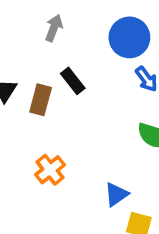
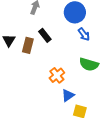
orange cross: (50, 170) -> (57, 75), moved

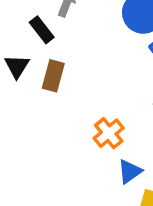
black rectangle: (45, 35) -> (42, 30), moved

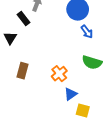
brown rectangle: (53, 76) -> (22, 71), moved

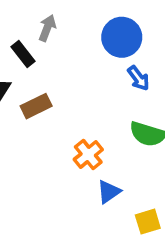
brown rectangle: (22, 71) -> (36, 106), moved, turned 49
yellow square: (83, 110) -> (148, 222), moved, turned -32

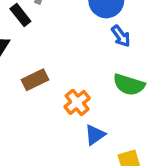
brown rectangle: (36, 106) -> (35, 80), moved

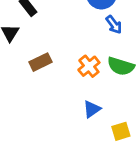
orange cross: (77, 102) -> (89, 66), moved

